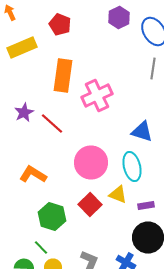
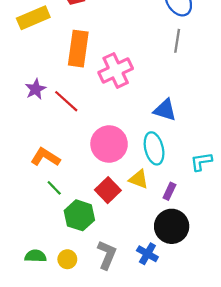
purple rectangle: (146, 206) -> (169, 191), turned -56
green hexagon: (52, 216) -> (79, 215), moved
green line: (41, 248) -> (54, 188), moved

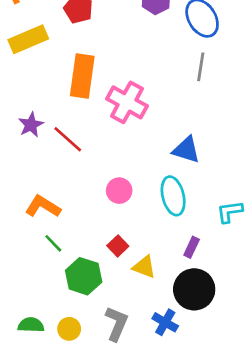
pink cross: (116, 70) -> (127, 102), turned -36
pink circle: (109, 144) -> (119, 191), size x0.6
yellow triangle: (139, 179) -> (144, 267), moved
red square: (108, 190) -> (118, 246), size x0.7

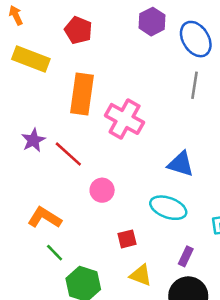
yellow rectangle: (28, 39) -> (31, 59), turned 44
pink circle: (119, 191) -> (102, 190), moved
cyan ellipse: (173, 196) -> (168, 208), turned -56
red square: (118, 246) -> (127, 239), moved, turned 30

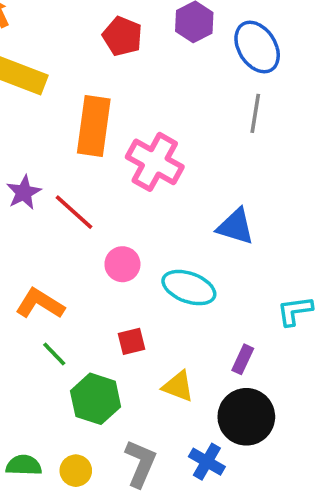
red pentagon: (78, 30) -> (122, 36), moved
cyan ellipse: (168, 208) -> (189, 288), moved
red square: (127, 239) -> (131, 341), moved

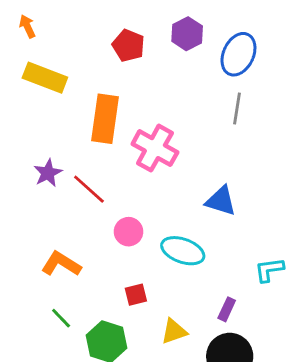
blue ellipse: (257, 47) -> (238, 54), turned 57
green line: (54, 354) -> (61, 318), moved
yellow triangle: (178, 386) -> (174, 331), turned -40

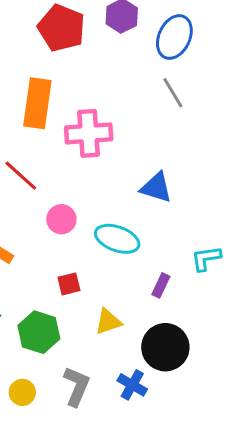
red pentagon: (129, 45) -> (61, 28), size x1.4
gray line: (237, 108) -> (173, 93), turned -40
pink cross: (155, 148) -> (89, 133), turned -33
purple rectangle: (227, 309) -> (161, 285), moved

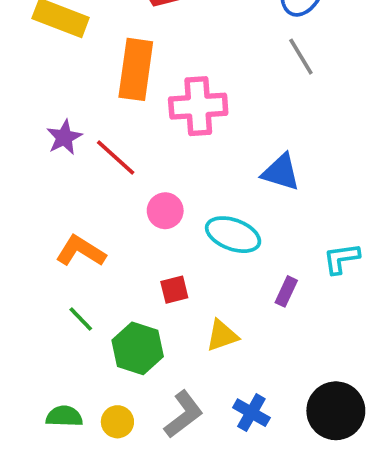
black circle: (165, 347) -> (336, 411), moved
gray L-shape: (77, 386) -> (184, 414), turned 30

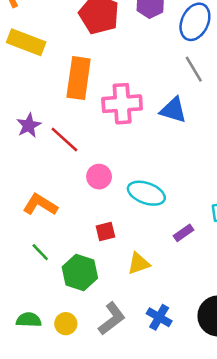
blue triangle: (281, 172) -> (173, 110), moved
purple rectangle: (286, 291) -> (183, 233), turned 30

